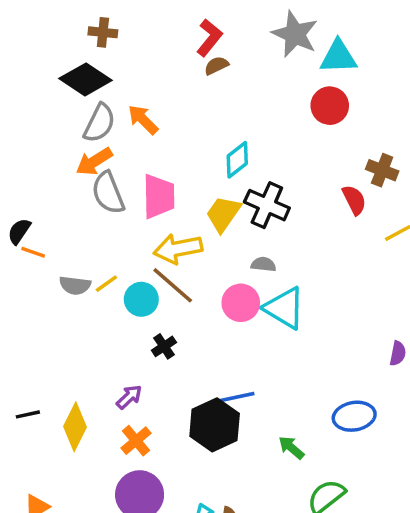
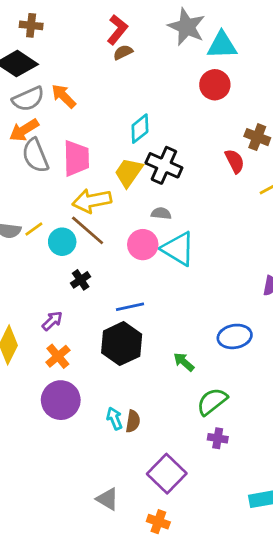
gray semicircle: (99, 123) -> (28, 99), turned 40
blue line: (237, 397) -> (130, 307), moved

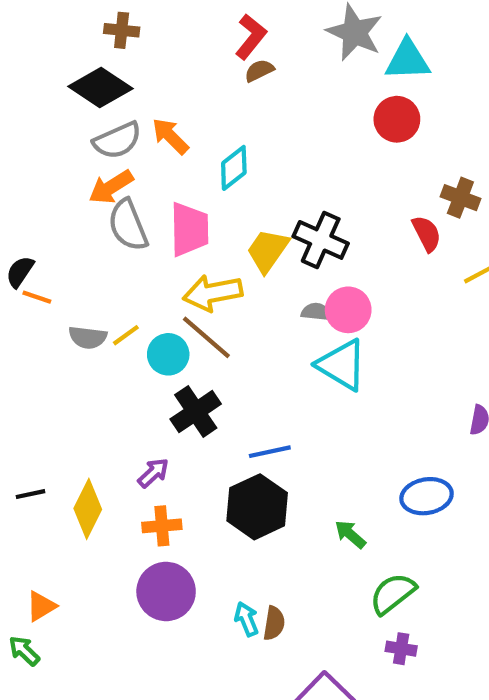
cyan diamond: (140, 129) -> (234, 168), moved
pink circle: (143, 245) -> (348, 310), moved
black cross: (81, 280) -> (196, 411), size x1.6
orange cross: (58, 356) -> (162, 526), turned 35

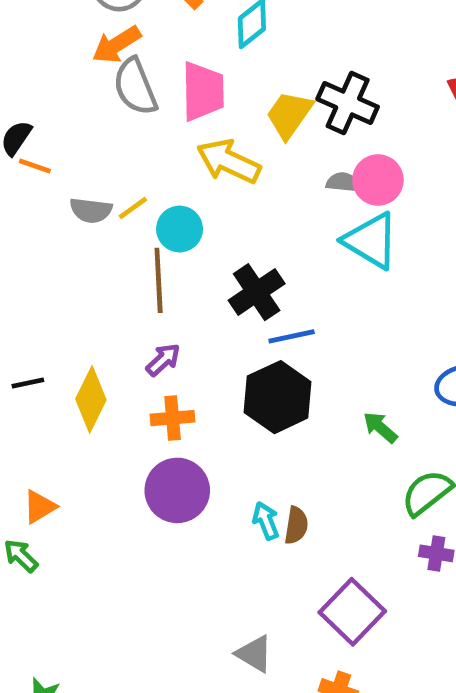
yellow arrow: (213, 293) -> (229, 161), turned 36
brown line: (206, 337) -> (159, 280), moved, turned 46
black cross: (196, 411) -> (257, 292), moved

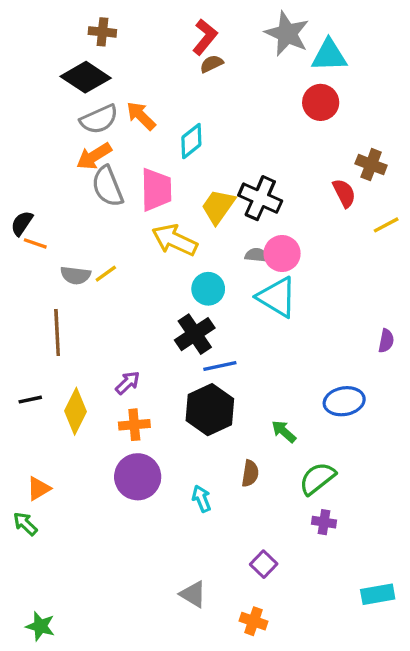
cyan circle: (180, 229) -> (208, 289), moved
brown line: (159, 280) -> (57, 332), moved
brown semicircle: (296, 525) -> (250, 473), moved
purple square: (352, 612) -> (264, 564), size x0.6

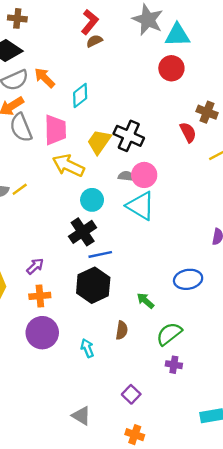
orange cross: (254, 621) -> (135, 435), moved

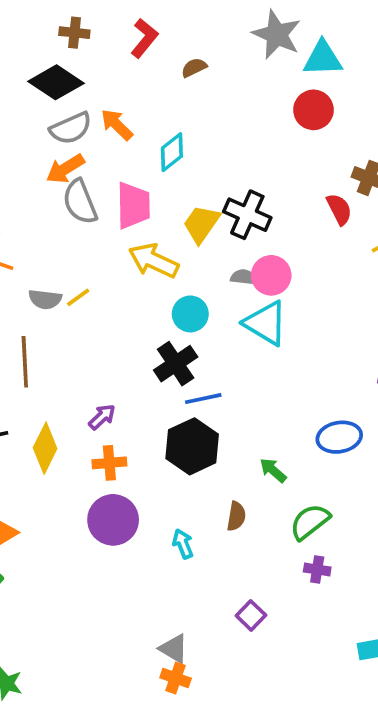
red L-shape: (90, 22) -> (144, 38), moved
orange cross: (135, 435) -> (176, 678), moved

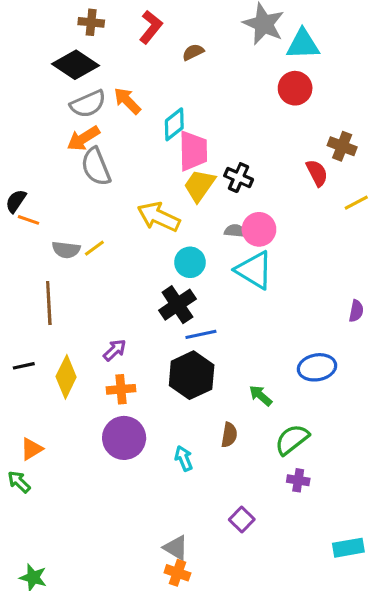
pink trapezoid: (133, 205) -> (193, 151), moved
black cross: (247, 215) -> (239, 178), size x0.7

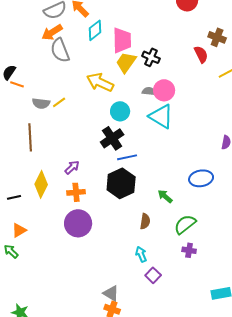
cyan diamond: (174, 124) -> (95, 30), moved
black line: (24, 366) -> (14, 197), moved
cyan arrow: (184, 458) -> (141, 254), moved

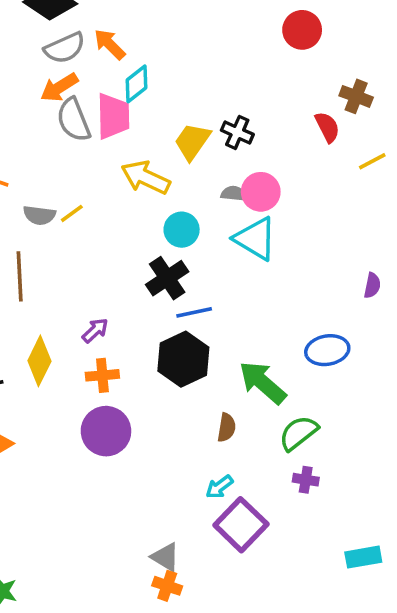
pink trapezoid: (122, 40) -> (113, 116), moved
green arrow: (165, 196) -> (263, 383), size x1.8
cyan arrow: (141, 254) -> (219, 487), turned -105
purple square: (153, 275) -> (241, 525), size x1.8

